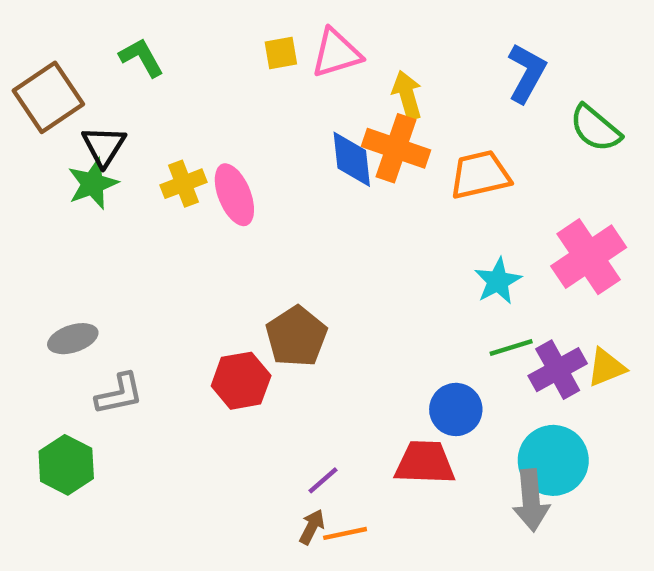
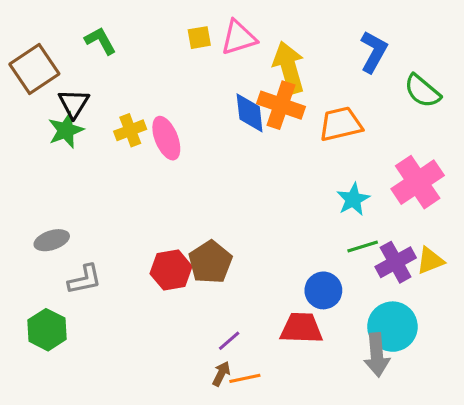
yellow arrow: (407, 95) -> (289, 67), size x1.5
brown pentagon: (296, 336) -> (210, 262), moved

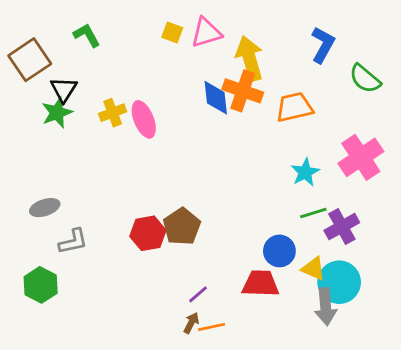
yellow square: (199, 38) -> (172, 33), turned 30
yellow triangle: (430, 261) -> (313, 269), moved, turned 45

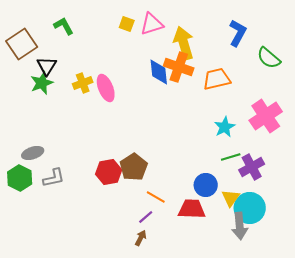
yellow triangle: (313, 269) -> (231, 198), turned 42
green hexagon: (41, 285) -> (20, 178), moved
orange line: (212, 327) -> (156, 197), moved, turned 42

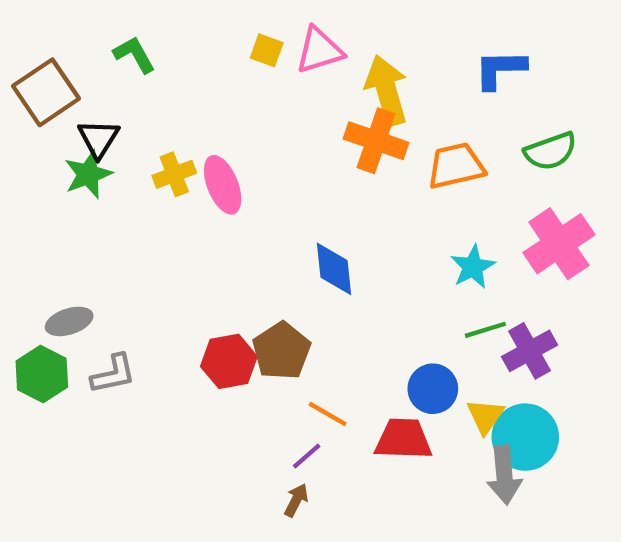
blue L-shape: (238, 33) -> (500, 69), turned -120
green semicircle: (269, 58) -> (551, 151), moved, turned -60
blue diamond: (159, 72) -> (334, 269), moved

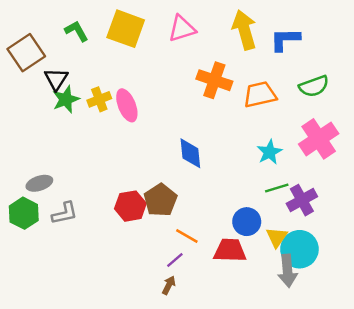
yellow square: (267, 50) -> (126, 29), moved, size x2.0
yellow arrow: (387, 90) -> (244, 30), moved
green star: (88, 174) -> (66, 99), moved

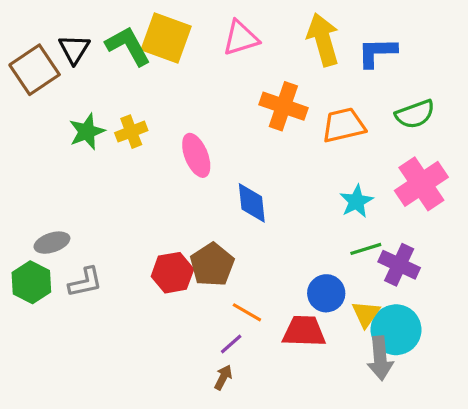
green L-shape: (77, 31) -> (128, 46), moved, size x1.4
black triangle: (56, 79) -> (74, 49), moved
pink ellipse: (127, 105) -> (196, 155), moved
purple cross: (302, 200) -> (399, 265), turned -36

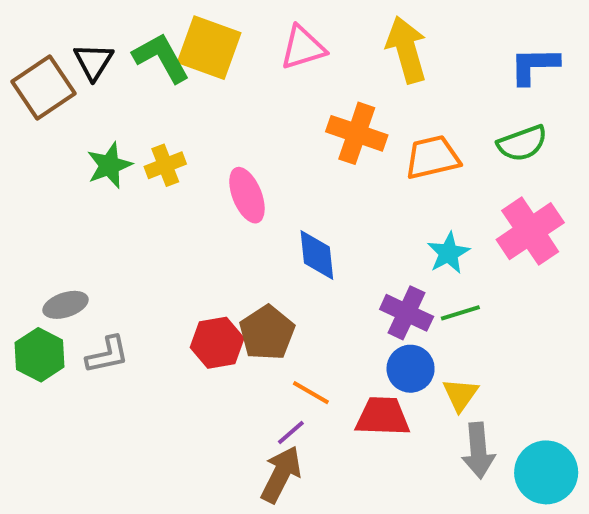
blue L-shape: (377, 52) -> (534, 66), moved
purple cross: (399, 265) -> (407, 313), moved
cyan circle: (396, 330) -> (546, 472), moved
brown arrow: (223, 377) -> (281, 474), size x1.8

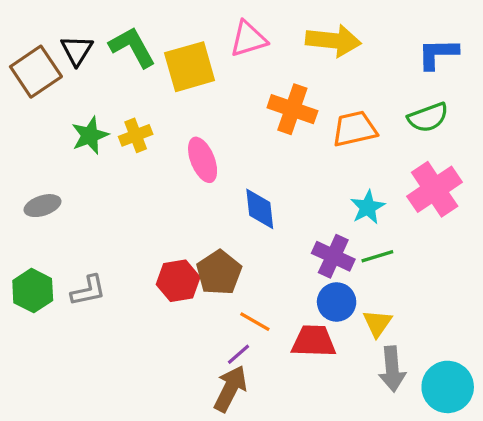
yellow square: (209, 48) -> (190, 67), moved, turned -36
yellow arrow: (407, 50) -> (333, 41), turned 112
gray ellipse: (66, 305) -> (42, 206), moved

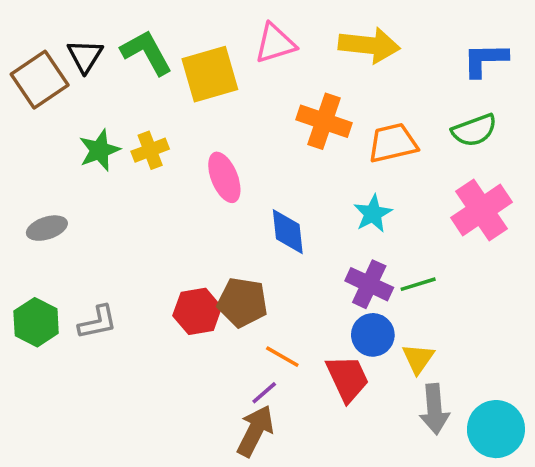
cyan star: (368, 207) -> (373, 214), moved
brown pentagon: (219, 273) -> (242, 302), turned -30
red trapezoid: (314, 341) -> (347, 378), turned 63

